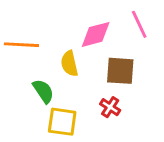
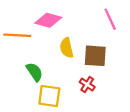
pink diamond: (96, 34) -> (48, 20), moved, turned 30
yellow semicircle: (69, 64) -> (67, 48), moved

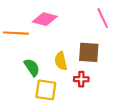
yellow semicircle: (67, 48) -> (61, 61), moved
red cross: (87, 85) -> (81, 79), turned -32

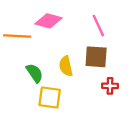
pink line: (103, 18) -> (98, 26), moved
red cross: (81, 79) -> (110, 86), moved

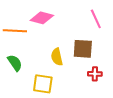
pink line: (98, 26) -> (96, 19), moved
green semicircle: (35, 73) -> (15, 63), moved

